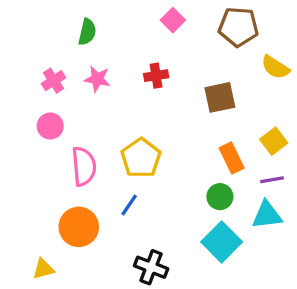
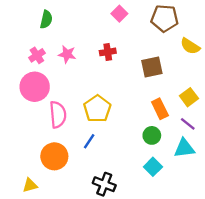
green semicircle: (87, 32) -> (46, 19), moved
pink circle: (50, 126) -> (35, 87), size x1.6
purple line: (272, 180) -> (188, 124), turned 49
cyan square: (222, 242) -> (153, 167), size x0.7

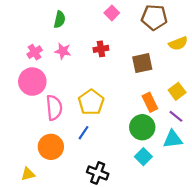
green semicircle: (46, 19) -> (60, 20), moved
yellow semicircle: (190, 46) -> (178, 43), turned -54
green circle: (152, 135) -> (142, 127), size x1.5

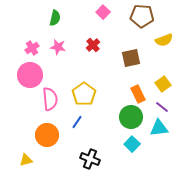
red cross: (101, 49) -> (93, 45), turned -32

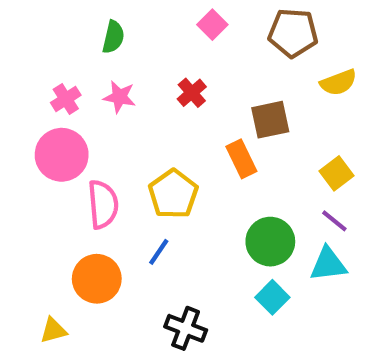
orange rectangle: (138, 94) -> (241, 159), moved

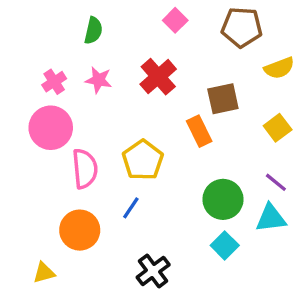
red cross: (192, 93) -> (158, 77), size x1.5
yellow square: (336, 173) -> (278, 128), moved
black cross: (186, 328) -> (153, 271), turned 32

